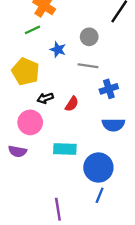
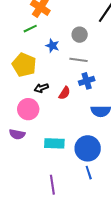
blue cross: (109, 89) -> (87, 81), moved
cyan rectangle: (65, 149) -> (54, 143), moved
blue line: (100, 195) -> (89, 173), turned -40

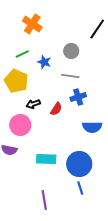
green line: (30, 29) -> (22, 54), moved

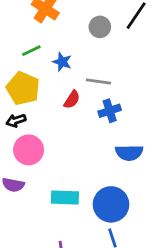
gray circle: (71, 51) -> (100, 27), moved
black arrow: (33, 104) -> (16, 121), moved
red semicircle: (56, 109) -> (72, 100), moved

